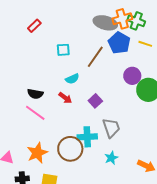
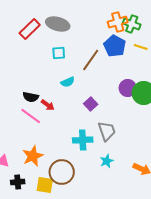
gray ellipse: (105, 23) -> (58, 24), moved
red rectangle: (34, 26) -> (30, 29), size x1.5
purple circle: (132, 76) -> (128, 88), moved
red arrow: (65, 98) -> (48, 105), moved
brown circle: (70, 149) -> (62, 172), moved

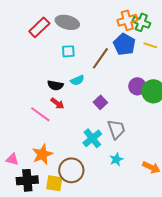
black semicircle: (31, 97) -> (55, 85), moved
cyan cross: (83, 140) -> (92, 138), turned -36
black cross: (18, 182) -> (27, 180), size x1.5

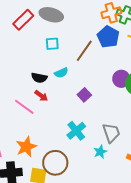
gray trapezoid: (116, 129) -> (111, 133), moved

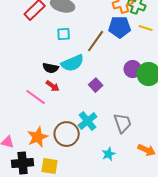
blue pentagon: (108, 37) -> (120, 27), turned -30
cyan semicircle: (61, 73) -> (73, 63), size x1.6
cyan star: (100, 152) -> (109, 154), moved
brown circle: (55, 163) -> (67, 134), moved

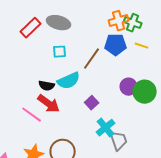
red arrow: (53, 86) -> (49, 104), size x1.6
cyan cross: (88, 121) -> (106, 128), moved

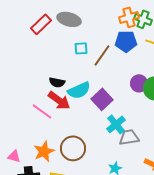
cyan square: (60, 52) -> (81, 48), moved
cyan semicircle: (69, 81) -> (79, 90), moved
purple square: (92, 103) -> (102, 99), size x1.5
gray trapezoid: (119, 141) -> (129, 137), turned -80

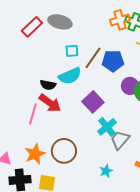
blue pentagon: (126, 41) -> (113, 61), moved
cyan semicircle: (79, 90) -> (70, 76), moved
pink line: (42, 111) -> (33, 114), turned 70
gray trapezoid: (129, 137) -> (120, 140), turned -40

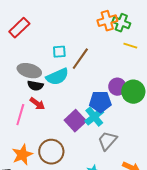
gray ellipse: (60, 22) -> (29, 71), moved
blue pentagon: (113, 61) -> (100, 102), moved
purple square: (93, 102) -> (75, 121), moved
red arrow: (50, 103) -> (37, 104), size x0.7
cyan cross: (107, 127) -> (94, 117), moved

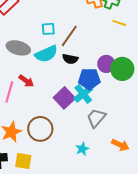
black semicircle: (35, 86) -> (70, 59), moved

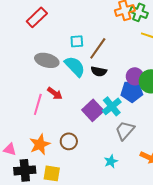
cyan semicircle: (46, 54) -> (75, 66), turned -110
blue pentagon: (89, 79) -> (132, 91), moved
brown circle: (40, 129) -> (69, 141), size x0.7

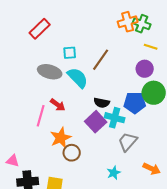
cyan square: (77, 41) -> (70, 53), moved
black semicircle: (99, 71) -> (102, 103), moved
purple circle: (135, 76) -> (145, 69), moved
cyan cross: (112, 106) -> (115, 118), turned -36
orange star: (40, 144) -> (61, 138), moved

